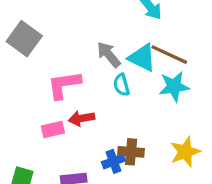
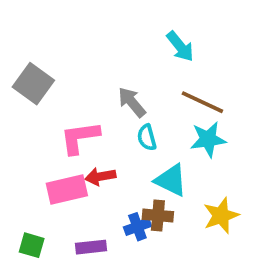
cyan triangle: (142, 58) -> (171, 180), moved
pink rectangle: (53, 129) -> (67, 189), size x1.5

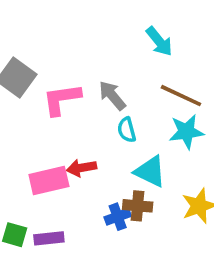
pink L-shape: (80, 137) -> (62, 99), moved
purple rectangle: (91, 247) -> (49, 238), moved

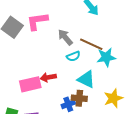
brown line: (181, 96) -> (91, 44), moved
pink L-shape: (62, 99) -> (37, 21), moved
cyan semicircle: (127, 130) -> (73, 56), turned -96

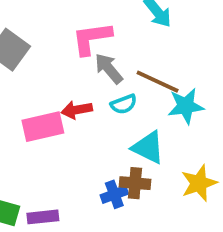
pink L-shape: (37, 21) -> (92, 38), moved
red arrow: (48, 77) -> (77, 110), moved
pink rectangle: (30, 84) -> (43, 127), moved

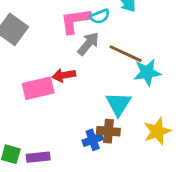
gray arrow: (109, 68) -> (88, 44), turned 80
cyan semicircle: (124, 104) -> (100, 16), moved
cyan triangle: (148, 147) -> (118, 104), turned 36

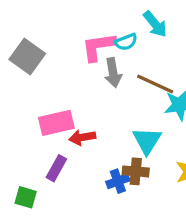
gray arrow: (88, 44) -> (113, 73), turned 130
red arrow: (64, 75) -> (82, 137), moved
purple rectangle: (38, 157) -> (56, 168), moved, turned -55

